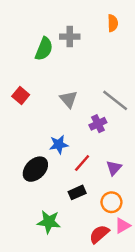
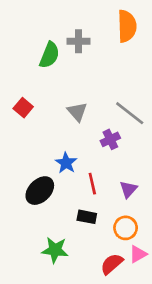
orange semicircle: (113, 23) -> (127, 26), size x1.6
blue star: (59, 145) -> (66, 163), turned -30
red line: (82, 163) -> (92, 184), turned -54
black rectangle: (77, 192) -> (87, 217), turned 35

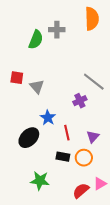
red square: (23, 108) -> (17, 78), turned -32
gray triangle: (77, 112) -> (37, 87), moved
orange circle: (126, 228) -> (84, 158), moved

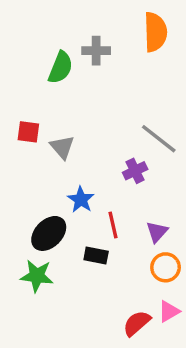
black rectangle: (63, 157) -> (96, 255), moved
orange circle: (84, 158) -> (166, 267), moved
green star: (40, 181) -> (37, 276), moved

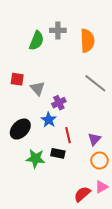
orange semicircle: (155, 32) -> (87, 41), moved
purple cross: (135, 171) -> (59, 103), moved
black ellipse: (49, 233) -> (20, 129), moved
green star: (37, 276) -> (36, 158), moved

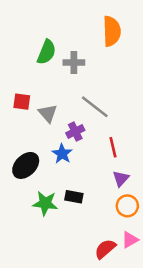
gray cross: (58, 30) -> (74, 62), moved
orange semicircle: (87, 41) -> (112, 31), moved
gray line: (95, 83) -> (95, 107), moved
red line: (68, 135) -> (113, 147), moved

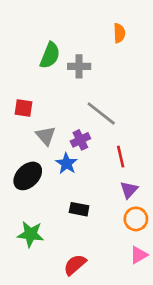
orange semicircle: (112, 31) -> (119, 33), size x0.6
gray triangle: (48, 113) -> (46, 136), moved
green star: (45, 203) -> (31, 234), moved
red semicircle: (105, 249) -> (75, 265), moved

